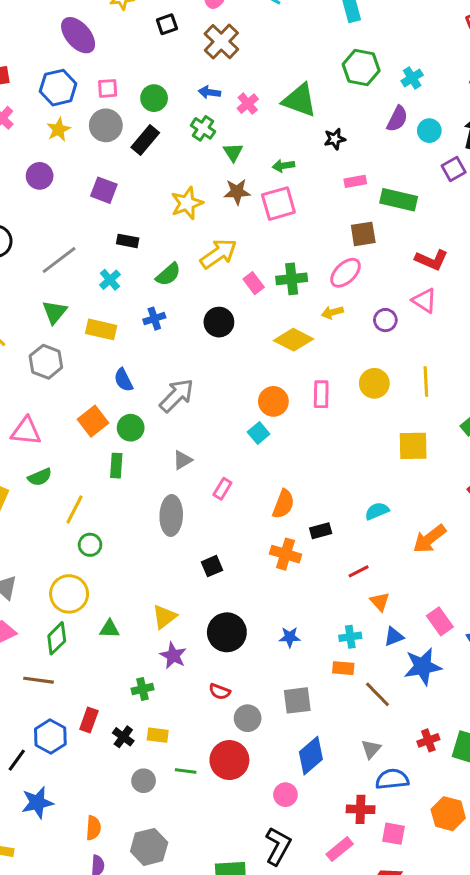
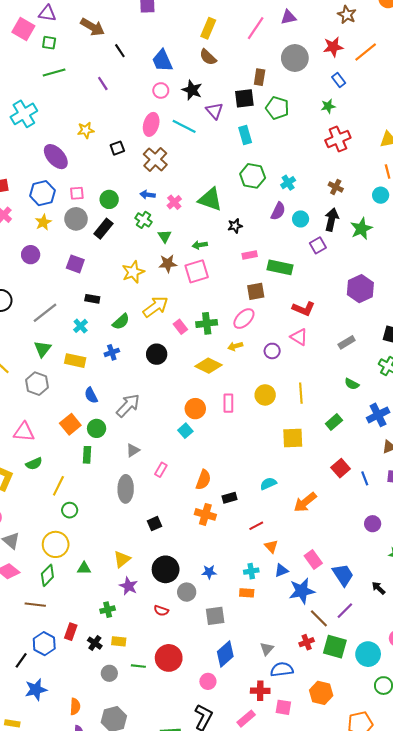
brown line: (377, 694) -> (319, 618), moved
gray circle: (248, 718) -> (187, 592), moved

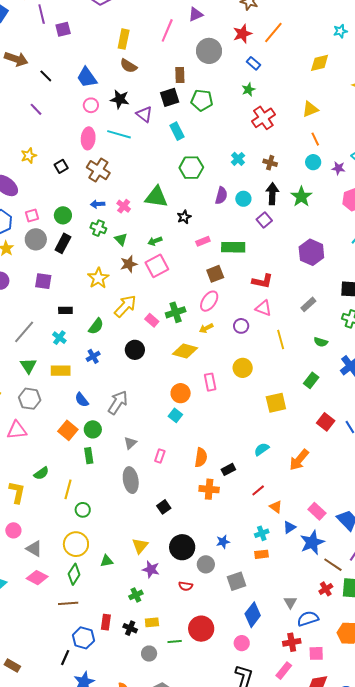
cyan cross: (288, 183) -> (238, 159), moved
yellow line: (301, 393) -> (281, 339), moved
pink triangle: (24, 432) -> (17, 430), moved

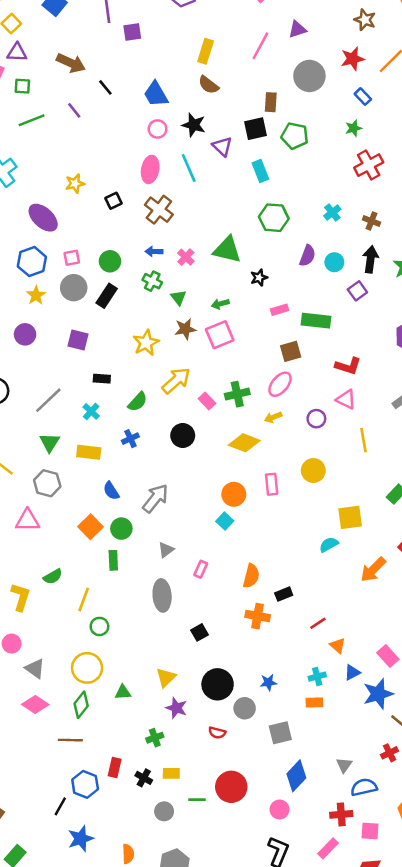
purple line: (36, 109) -> (74, 110), moved
cyan line: (119, 134) -> (189, 168), turned 45
cyan semicircle: (262, 449) -> (329, 545), moved
orange arrow: (299, 460) -> (373, 570), moved

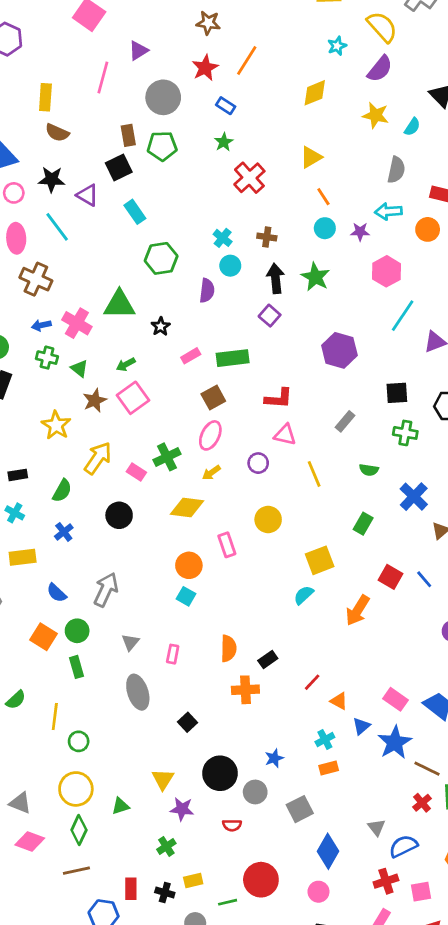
green pentagon: (295, 136) -> (162, 146), moved
pink cross: (186, 257) -> (77, 323), size x1.5
cyan circle: (334, 262) -> (230, 266), moved

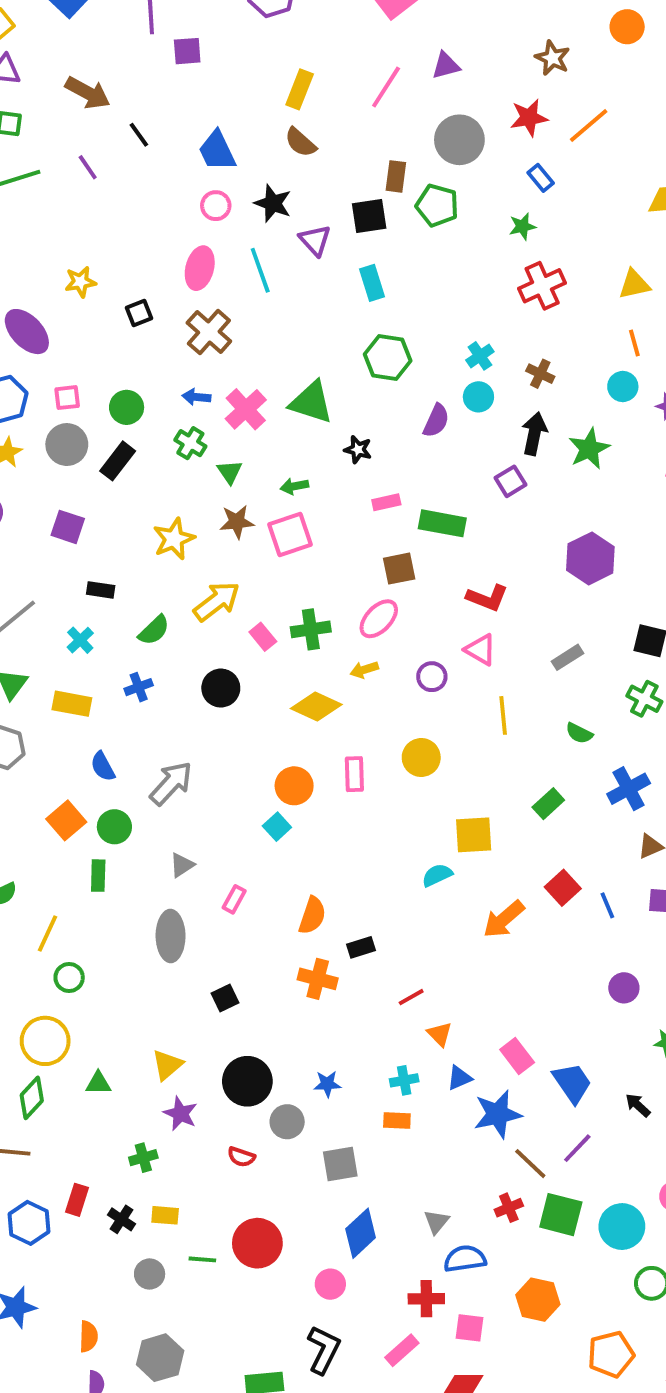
black star: (161, 326) -> (358, 450), turned 30

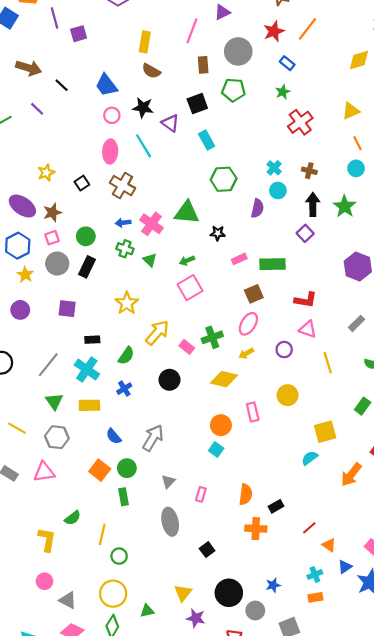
brown rectangle: (396, 176) -> (203, 65), moved
brown star: (237, 522) -> (52, 213), moved
cyan cross: (80, 640) -> (87, 369), size x1.6

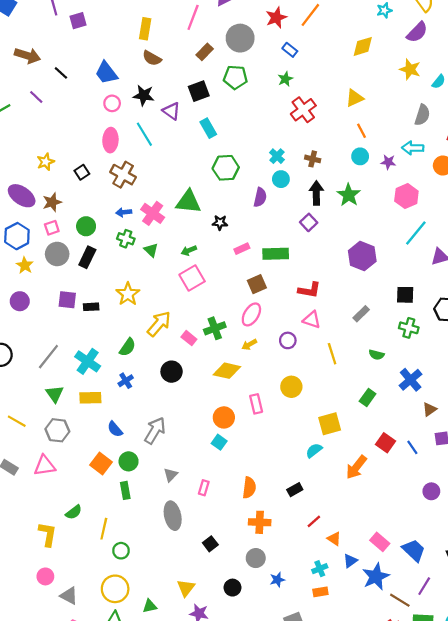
brown rectangle: (203, 65) -> (205, 52), turned 49
black rectangle: (92, 340) -> (91, 307), moved
black rectangle: (276, 506) -> (295, 490), moved
black circle: (229, 593) -> (233, 588), size x0.6
gray circle: (255, 611) -> (256, 558), moved

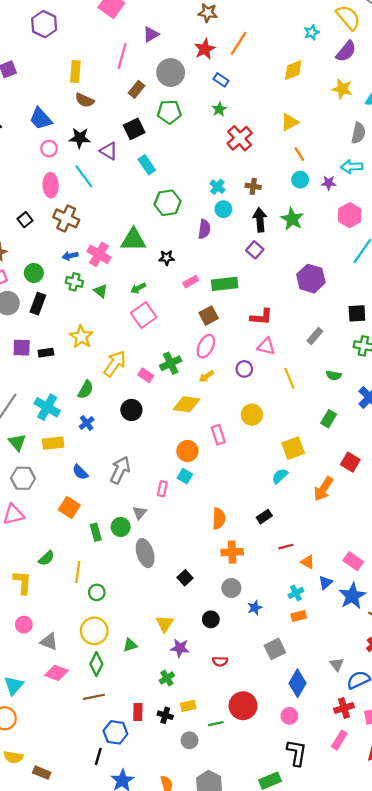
green circle: (129, 461) -> (121, 527), moved
pink rectangle: (204, 488) -> (162, 489), moved
red line: (314, 521) -> (286, 547), turned 32

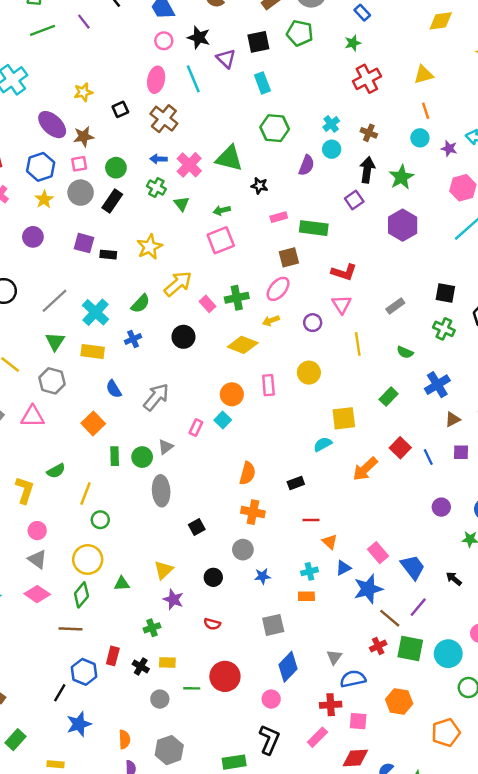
purple hexagon: (311, 279) -> (403, 225), moved
pink triangle: (266, 346) -> (342, 304), turned 30
pink circle: (24, 625) -> (37, 531), moved

